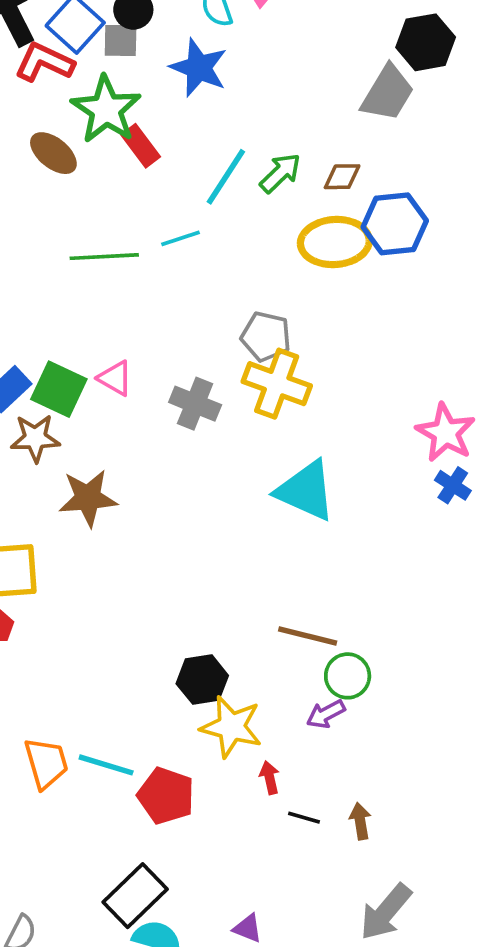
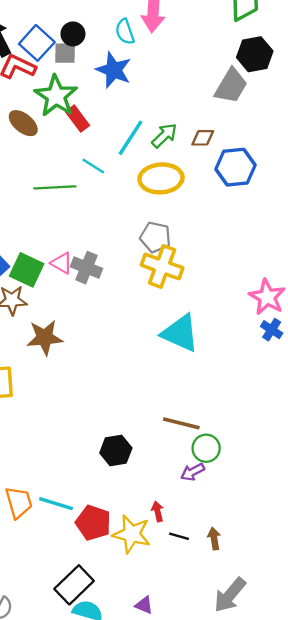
cyan line: (181, 238) -> (93, 166), moved, turned 50
yellow ellipse: (335, 242) -> (161, 178), moved
gray cross: (195, 404) -> (86, 268), moved
yellow star: (231, 727) -> (132, 534), moved

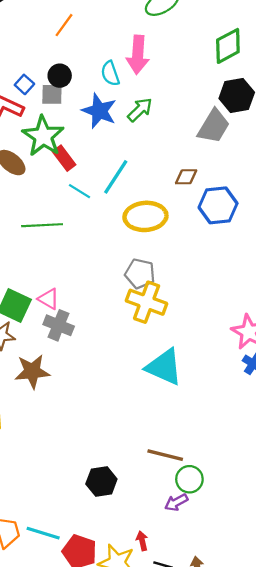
blue square: (37, 43) -> (24, 84), size x0.6
green arrow: (164, 136) -> (140, 110), moved
cyan line: (93, 166) -> (79, 191), moved
gray cross: (86, 268) -> (59, 325), moved

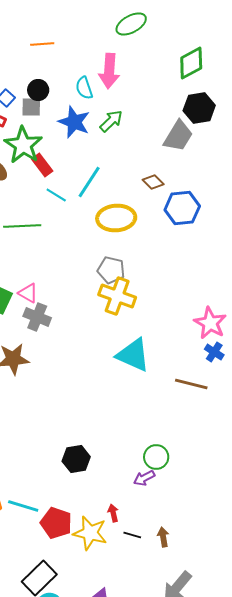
orange line: (64, 25) -> (42, 44), turned 50
brown diamond: (186, 177) -> (153, 182), turned 45
brown line: (165, 455) -> (191, 384), moved

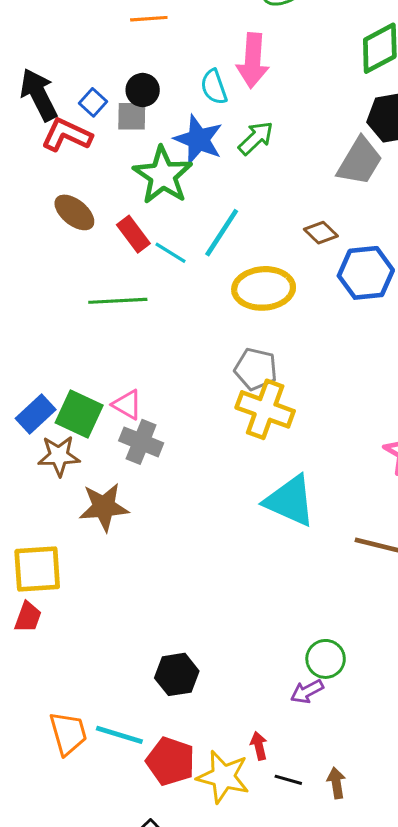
green star: (23, 145) -> (163, 175), moved
red rectangle: (42, 165) -> (133, 234), moved
black hexagon: (76, 459) -> (177, 674), moved

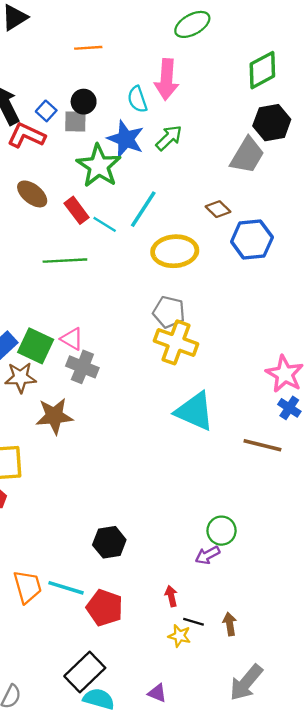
yellow star: (223, 777) -> (179, 636), moved, size x0.6

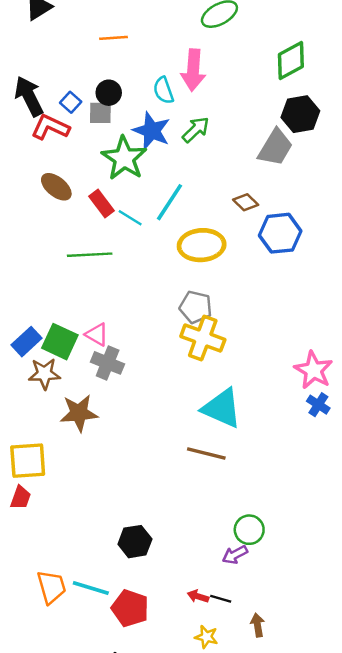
brown line: (262, 445) -> (206, 453), moved
red arrow: (171, 596) -> (198, 596), turned -60
black line: (193, 622) -> (221, 599), moved

